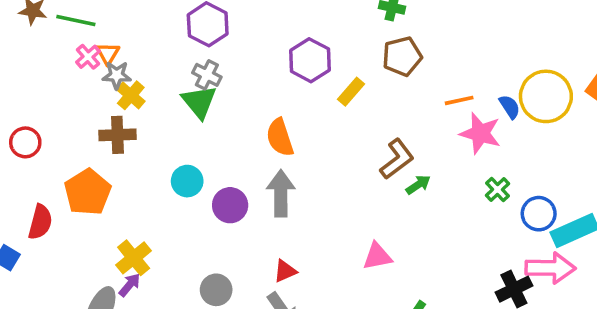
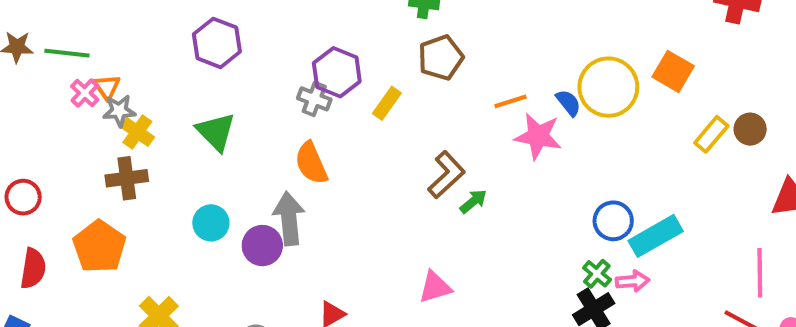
gray cross: (207, 75) -> (314, 99), moved
green cross: (497, 190) -> (597, 274), moved
gray arrow: (281, 193) -> (289, 219), moved
red semicircle: (40, 222) -> (33, 269), moved
pink arrow: (550, 268) -> (633, 281), size x0.6

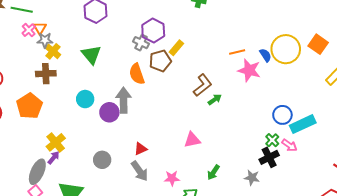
brown pentagon: (441, 58) -> (160, 61), moved
pink arrow: (633, 281) -> (289, 145), turned 35

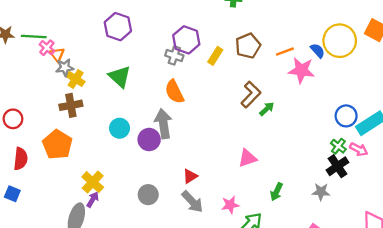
pink cross: (29, 30) -> (47, 48), moved
brown pentagon: (160, 61) -> (248, 46), moved

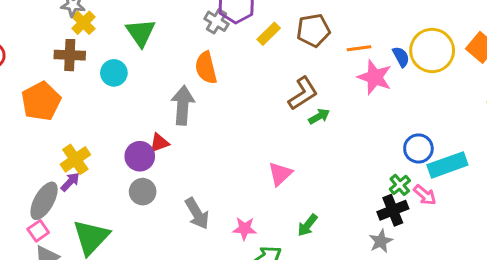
cyan circle: (120, 128) -> (114, 73), moved
purple circle: (149, 140) -> (140, 156), moved
pink triangle: (247, 158) -> (280, 174), turned -36
red triangle: (190, 176) -> (159, 143), moved
gray star: (321, 192) -> (381, 241), moved, turned 30

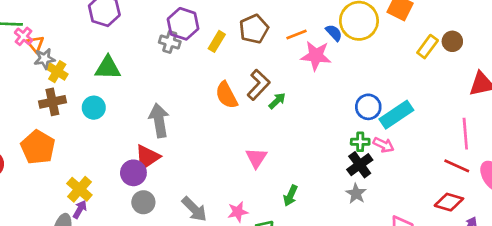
green triangle: (141, 33) -> (108, 68), turned -40
orange semicircle: (206, 68) -> (226, 95), moved
red triangle: (159, 143) -> (147, 157), size x1.5
green cross: (400, 185) -> (360, 142), turned -36

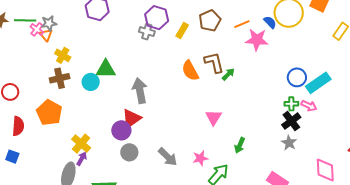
gray star: (44, 59) -> (49, 23), moved
green triangle: (108, 68) -> (106, 69), moved
brown L-shape: (258, 85) -> (214, 62), turned -55

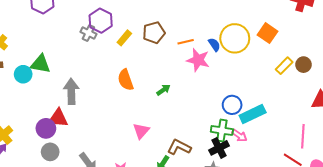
brown L-shape: (214, 62) -> (179, 147), moved, turned -60
green cross: (291, 104) -> (222, 131), size x1.5
red triangle: (132, 118) -> (58, 118), turned 30

